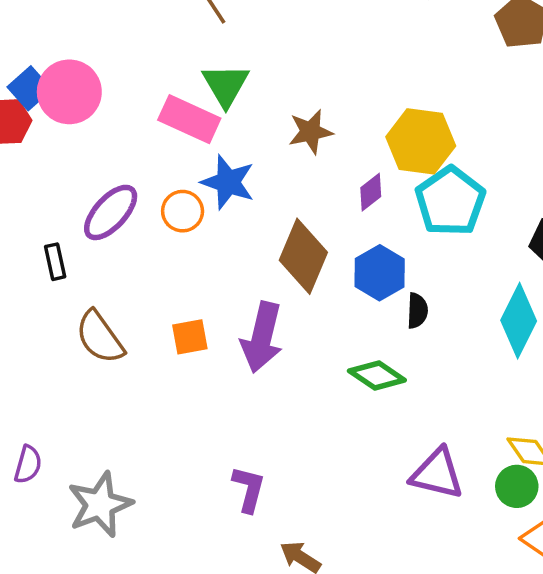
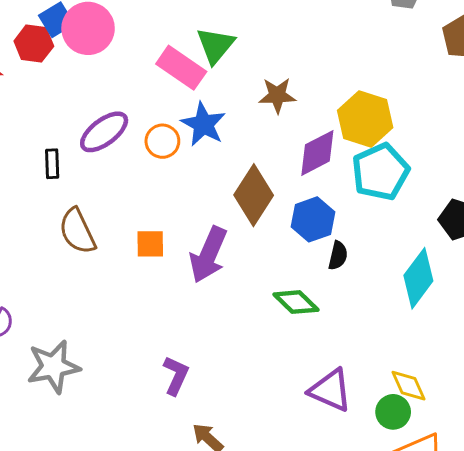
purple diamond: (371, 192) -> (317, 153), size x1.6

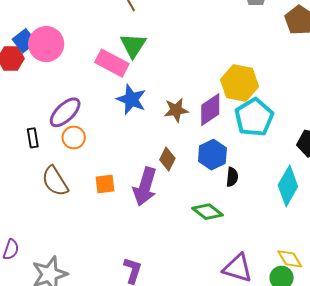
brown star: (277, 95) -> (176, 110), moved
orange circle: (162, 141) -> (74, 137), moved
brown diamond: (254, 195) -> (167, 159), moved, size x0.6

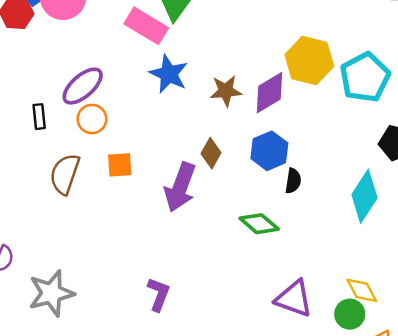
cyan pentagon: (254, 117) -> (365, 77), moved
brown semicircle: (55, 181) -> (65, 174), turned 48
orange square: (105, 184) -> (120, 165), moved

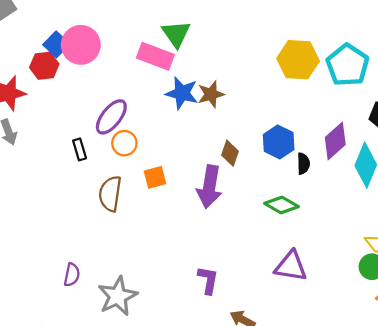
brown star: (226, 91) -> (211, 94), moved
purple diamond: (270, 93) -> (335, 141), moved
purple triangle: (294, 299) -> (291, 266), moved

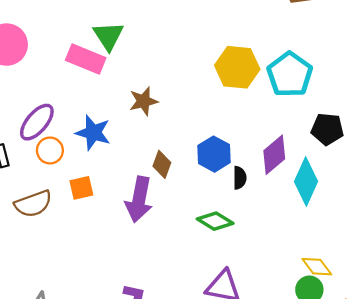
blue star: (182, 93) -> (93, 133), moved
brown semicircle: (110, 194) -> (33, 204), turned -120

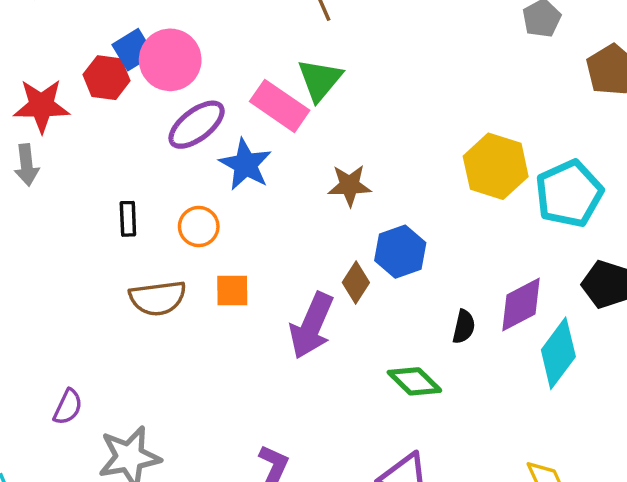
purple ellipse: (37, 122) -> (197, 125), moved
blue star: (93, 133) -> (246, 164), moved
blue hexagon: (214, 154) -> (400, 252), moved

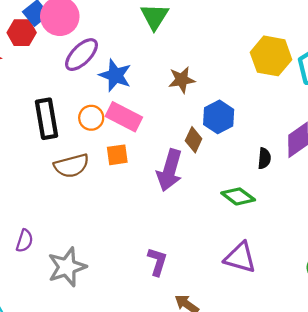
pink rectangle: (280, 106) -> (124, 117), moved
black rectangle: (128, 219) -> (47, 119), size x1.8

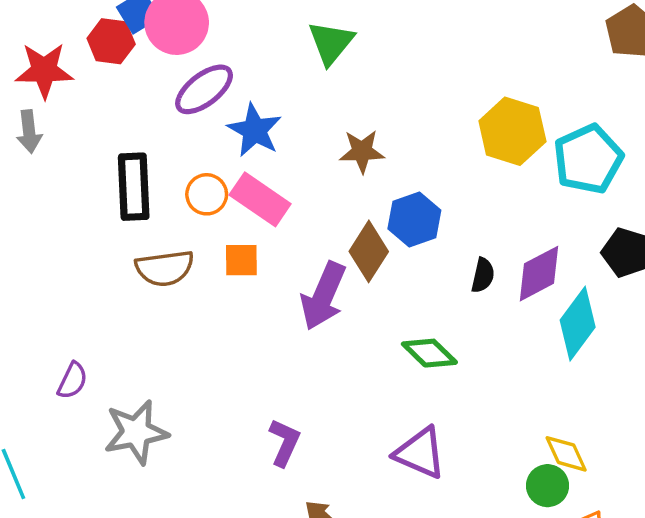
brown diamond: (194, 140) -> (369, 251), size x1.4
black semicircle: (264, 158) -> (483, 275), moved

